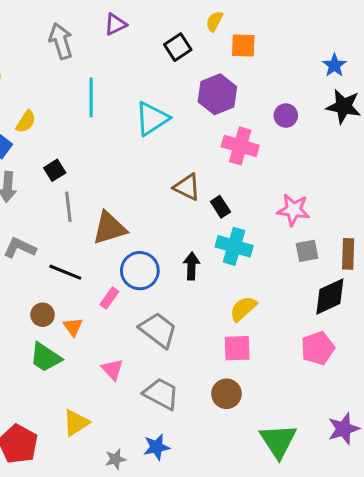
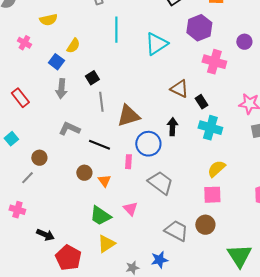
black arrow: (192, 266) -> (172, 127), moved
pink rectangle: (109, 298) -> (128, 162), turned -32
green trapezoid: (46, 357) -> (100, 216), moved
gray trapezoid: (161, 394) -> (176, 231), moved

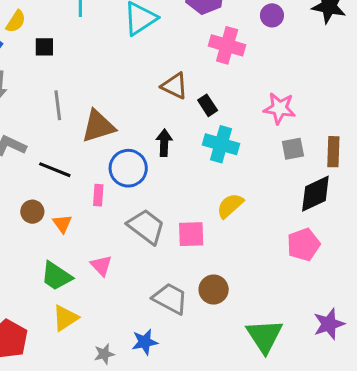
black square: (92, 78) -> (44, 47), moved, turned 32
pink square: (212, 195) -> (191, 234), moved

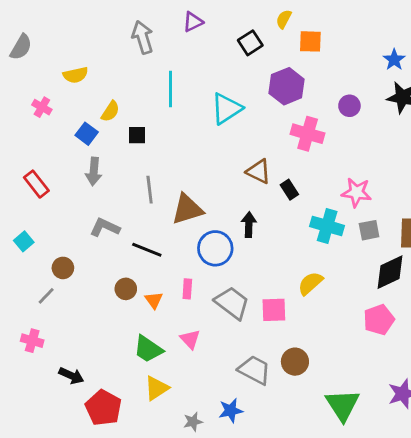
cyan cross: (221, 144) -> (327, 226), moved
pink rectangle: (98, 195) -> (187, 289), moved

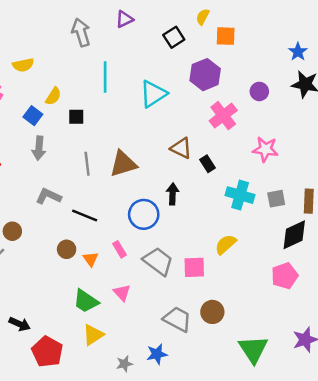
pink cross: (308, 134) -> (223, 116), turned 36
pink star: (356, 192) -> (265, 149), moved
brown triangle: (187, 209) -> (123, 164), moved
pink rectangle: (187, 289) -> (120, 249), turned -35

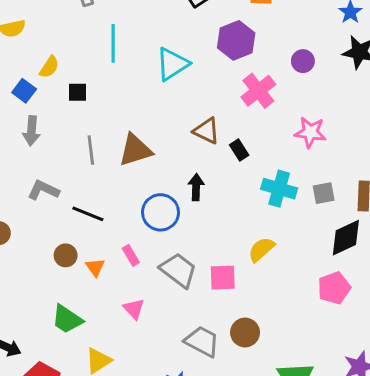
green trapezoid: (86, 301) -> (67, 319), moved

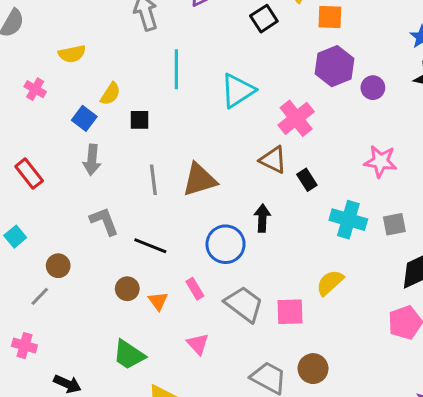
purple hexagon: (236, 40) -> (335, 66), moved
pink cross: (258, 91) -> (296, 118), moved
gray L-shape: (43, 190) -> (104, 221), turned 44

